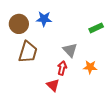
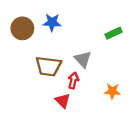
brown trapezoid: (28, 52) -> (48, 66), moved, turned 80
orange star: (90, 67) -> (112, 91), moved

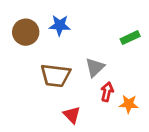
gray triangle: (83, 59) -> (95, 67), turned 30
red arrow: (73, 81) -> (107, 92), moved

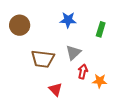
blue star: (60, 25) -> (68, 20), moved
green rectangle: (130, 38) -> (101, 29), turned -48

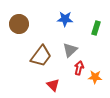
brown trapezoid: (43, 59) -> (41, 56), turned -60

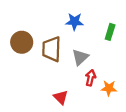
brown circle: (19, 24) -> (22, 42), moved
brown trapezoid: (41, 56) -> (52, 49), moved, turned 145

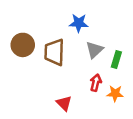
green rectangle: (110, 32) -> (116, 60), moved
gray triangle: (80, 57) -> (94, 50), moved

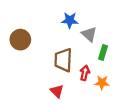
gray triangle: (94, 50) -> (89, 34), moved, turned -35
brown trapezoid: (54, 52) -> (63, 60), moved

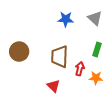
gray triangle: (89, 34) -> (95, 18), moved
brown circle: (20, 40) -> (19, 52), moved

